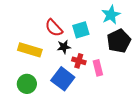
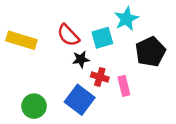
cyan star: (111, 15) -> (126, 19), moved
yellow rectangle: (30, 50) -> (21, 40), moved

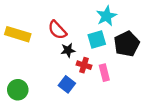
cyan square: (102, 38) -> (97, 40), moved
blue square: (80, 100) -> (67, 84), size x0.7
green circle: (34, 106) -> (18, 90), moved

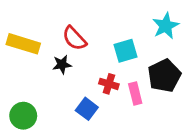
cyan star: (106, 16) -> (166, 26), moved
black pentagon: (127, 44) -> (164, 76), moved
black star: (68, 50) -> (62, 65), moved

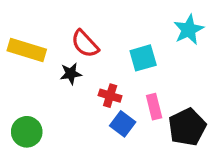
black pentagon: (164, 76) -> (187, 127), moved
red cross: (109, 84) -> (110, 96), moved
blue square: (87, 109) -> (123, 124), moved

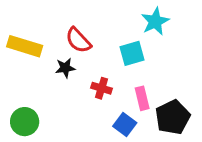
cyan star: (189, 30) -> (155, 21), moved
blue square: (123, 124) -> (125, 124), moved

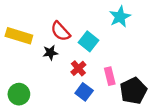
cyan square: (132, 53) -> (88, 41), moved, turned -36
red cross: (102, 88) -> (78, 68), turned 32
blue square: (125, 124) -> (84, 92), moved

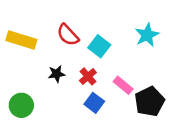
cyan star: (120, 17) -> (147, 35), moved
black star: (50, 53) -> (57, 74), moved
pink rectangle: (110, 76) -> (123, 85), turned -36

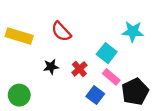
cyan star: (147, 35) -> (133, 31), turned 30
cyan square: (99, 46) -> (107, 53), moved
blue square: (94, 103) -> (95, 95), moved

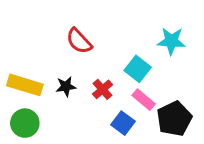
yellow rectangle: (19, 36) -> (25, 85), moved

